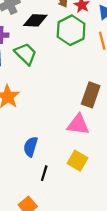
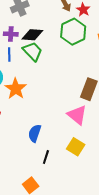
black diamond: (35, 20) -> (32, 35), moved
pink triangle: (78, 125) -> (77, 115), turned 30

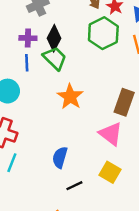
black diamond: (32, 35) -> (54, 38), turned -65
orange star: (16, 89) -> (70, 97), moved
black line: (46, 157) -> (74, 186), turned 48

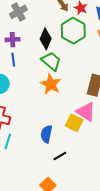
black diamond: (54, 38) -> (46, 39), moved
green trapezoid: (55, 58) -> (51, 61), moved
yellow square: (110, 172) -> (74, 123), moved

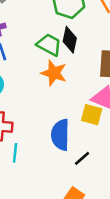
black diamond: (46, 39) -> (70, 40), moved
blue semicircle: (46, 134) -> (60, 135), size x1.4

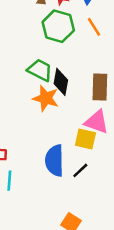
black diamond: (70, 40) -> (61, 82), moved
black line: (82, 158) -> (80, 170), moved

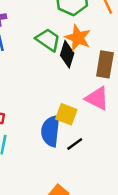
orange star: (46, 98) -> (78, 38), moved
yellow square: (85, 139) -> (66, 114), moved

